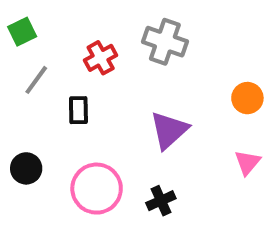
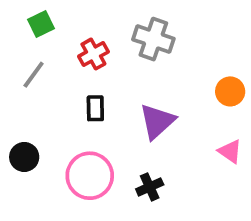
green square: (22, 32) -> (41, 24), moved
black rectangle: (78, 110) -> (95, 108), moved
pink triangle: (247, 162) -> (230, 151), turned -35

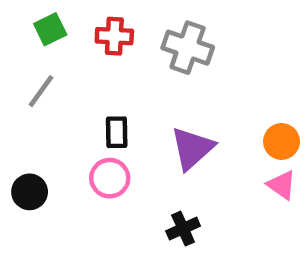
red cross: (93, 54) -> (114, 36), moved, turned 32
orange circle: (230, 91) -> (282, 141), moved
pink circle: (90, 176) -> (110, 178), moved, size x0.7

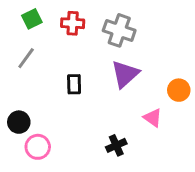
purple triangle: (192, 148) -> (125, 74), moved
pink circle: (110, 178) -> (38, 147), moved
pink triangle: (282, 185) -> (153, 118), moved

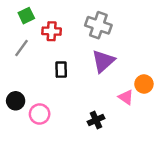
red cross: (73, 23) -> (52, 31), moved
orange circle: (179, 90) -> (144, 84), moved
pink circle: (38, 147) -> (40, 114), moved

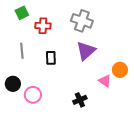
gray line: (22, 48) -> (22, 51), moved, turned -42

